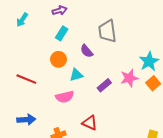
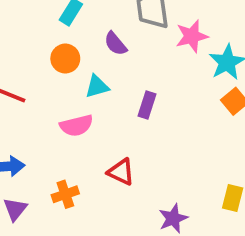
pink star: (129, 78) -> (192, 36), moved
purple rectangle: (104, 85) -> (147, 105), turned -32

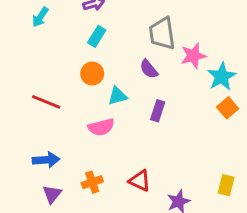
purple semicircle: (115, 44) -> (149, 69), moved
red triangle: (121, 172) -> (140, 181), moved

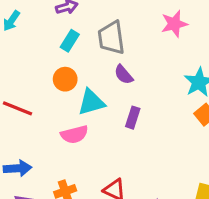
gray trapezoid: (162, 33) -> (111, 38), moved
pink star: (193, 56) -> (174, 24), moved
cyan triangle: (118, 96) -> (91, 102), size x1.4

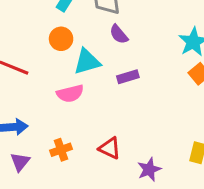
purple rectangle: (133, 118) -> (128, 77), turned 55

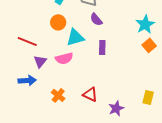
purple rectangle: (128, 77) -> (102, 47), turned -72
orange cross: (61, 150) -> (58, 95), turned -32
purple triangle: (20, 162) -> (40, 61), moved

